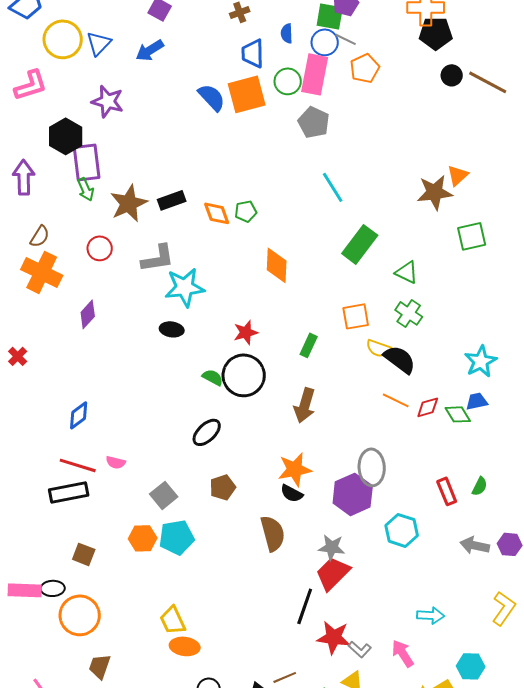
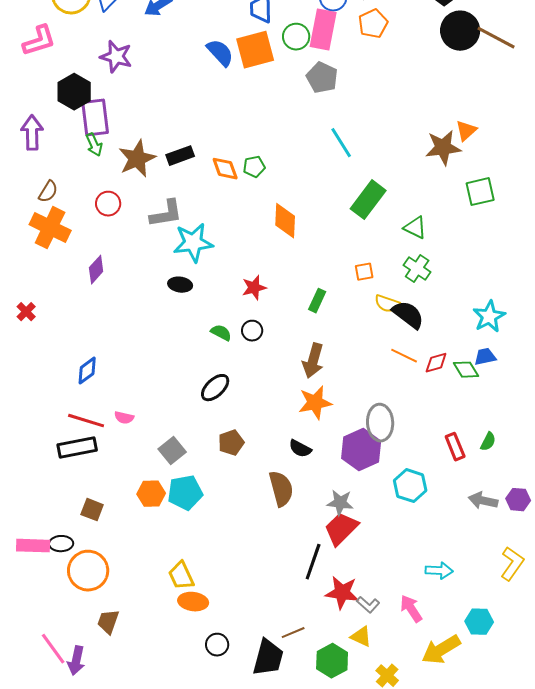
black circle: (452, 75) -> (460, 31), size x1.8
orange square: (356, 316) -> (364, 272), size x0.7
black circle: (244, 375) -> (252, 331), size x0.5
orange star: (295, 469) -> (315, 403), moved

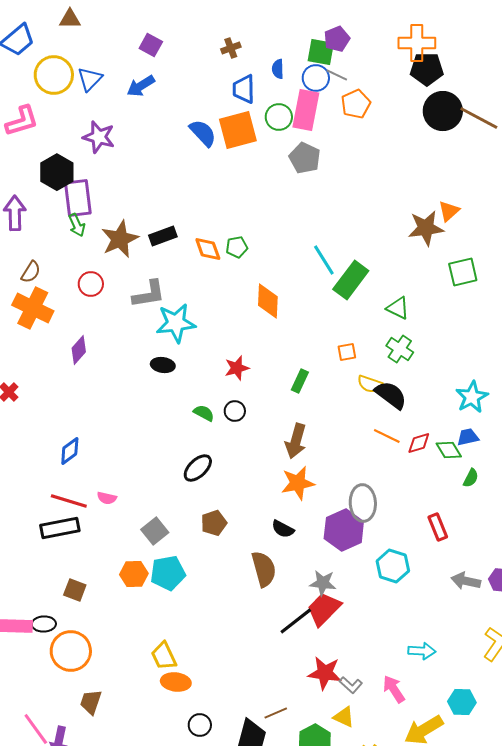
cyan line: (341, 143) -> (324, 260), moved
green semicircle: (488, 442) -> (471, 478), moved
black line: (313, 562) -> (296, 621), moved, turned 33

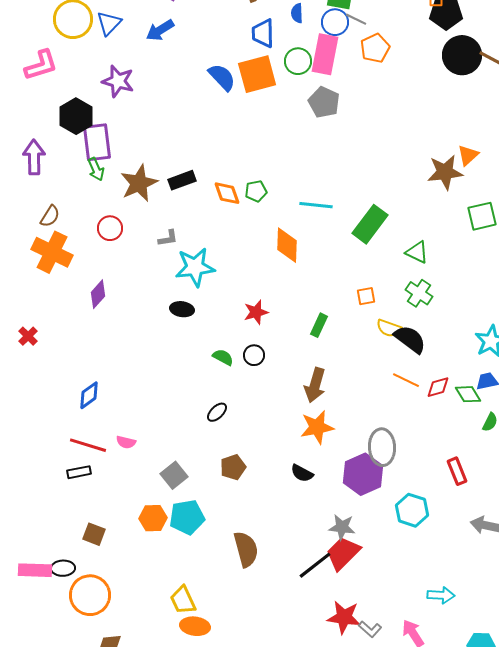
cyan line: (324, 260) -> (316, 205), moved, turned -52
gray L-shape: (149, 294) -> (168, 238), size x0.6
black ellipse: (198, 468) -> (217, 412), size x0.7
black rectangle: (60, 528) -> (79, 472), size x0.6
brown semicircle: (264, 569) -> (246, 549), moved

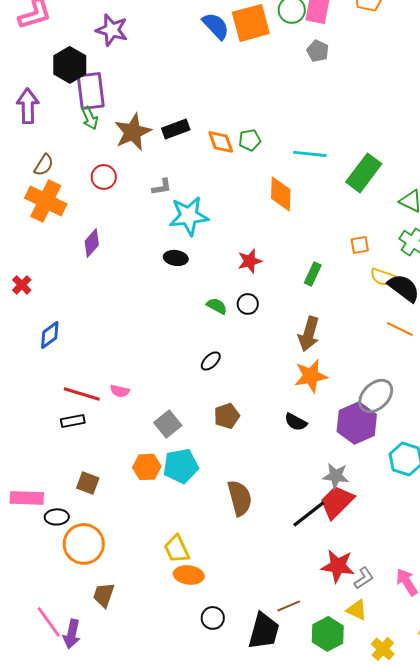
gray pentagon: (324, 102) -> (318, 51), size x0.7
blue diamond: (89, 395) -> (50, 335), moved
gray ellipse: (382, 447) -> (376, 396), turned 48
pink rectangle: (35, 570) -> (27, 498), moved
gray L-shape: (370, 629) -> (364, 578), turned -75

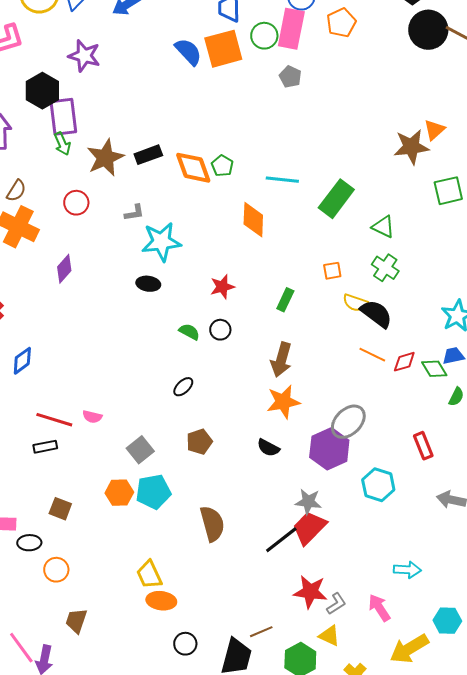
green pentagon: (250, 140) -> (222, 166), turned -30
orange diamond: (221, 142) -> (193, 168), size x1.4
orange circle: (84, 544) -> (56, 570), size x0.6

